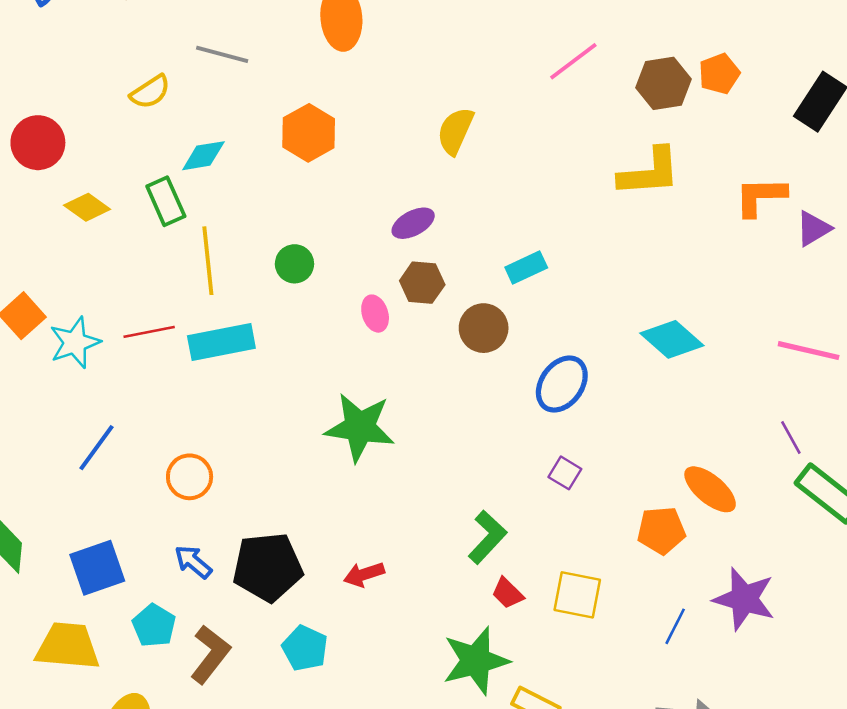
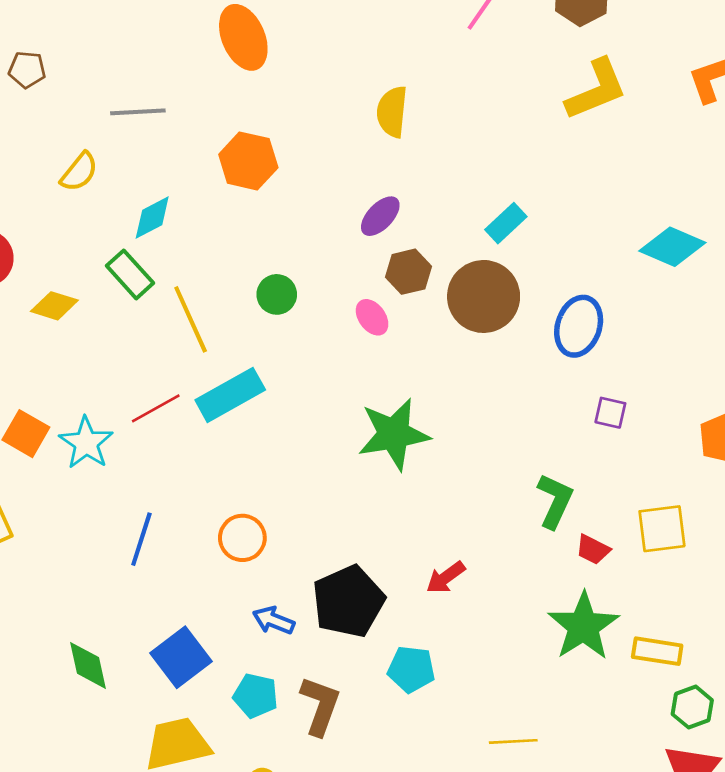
brown circle: (484, 328) -> (484, 296), size x1.4

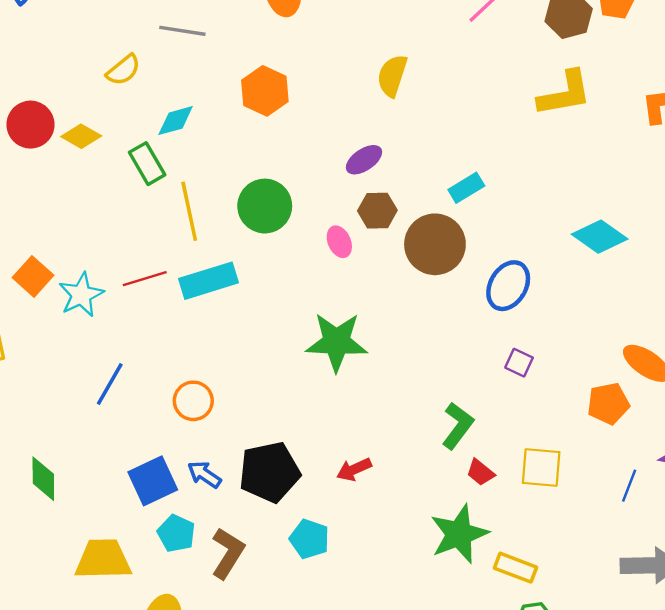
green circle: (277, 294) -> (265, 206), size x1.6
yellow diamond: (54, 306) -> (81, 136), moved
blue square: (181, 657) -> (153, 481), moved

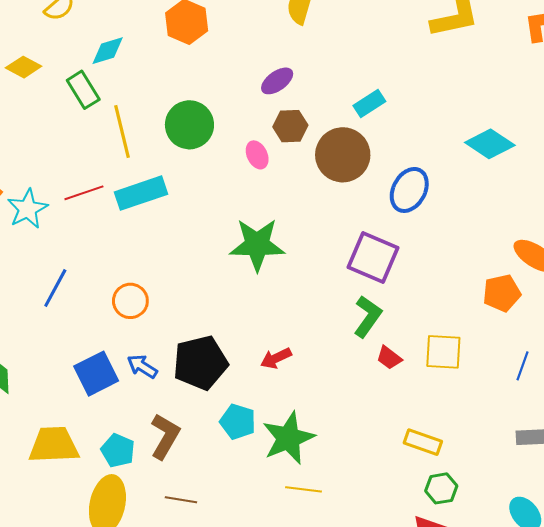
purple square: (519, 363) -> (373, 257), moved, size x2.0
cyan pentagon: (176, 533) -> (118, 450), moved
green star: (459, 534) -> (288, 438), moved

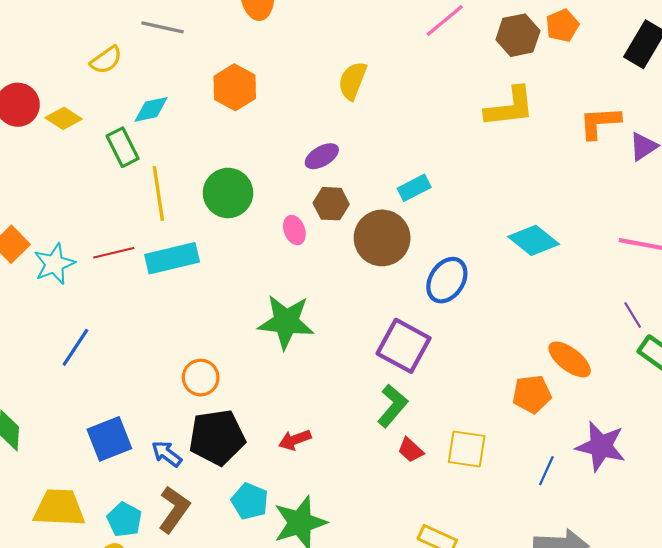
orange circle: (130, 301) -> (201, 378), moved
blue arrow: (142, 366) -> (167, 454), moved

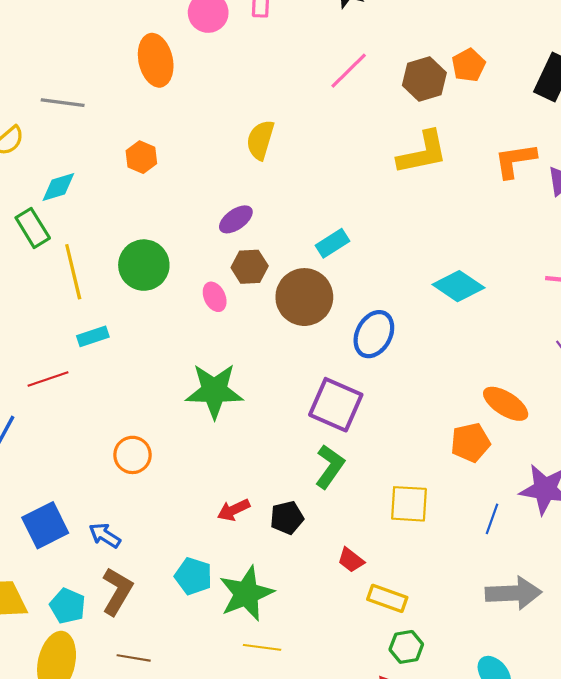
orange hexagon: (235, 87) -> (141, 157), size x0.7
red line: (114, 253) -> (48, 379), moved
cyan rectangle: (172, 258) -> (93, 336), size x0.6
black pentagon: (217, 437) -> (287, 518), moved, size x0.6
red trapezoid: (411, 450) -> (351, 560), moved

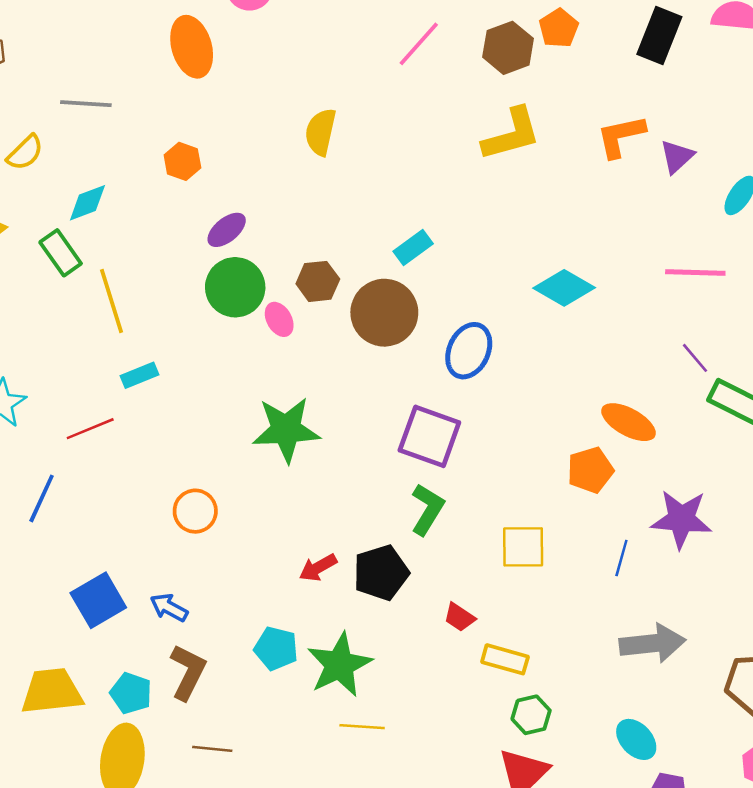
purple ellipse: (236, 219) -> (227, 230), moved
green circle: (144, 265) -> (235, 287), moved
black pentagon: (287, 518) -> (381, 573), size x1.4

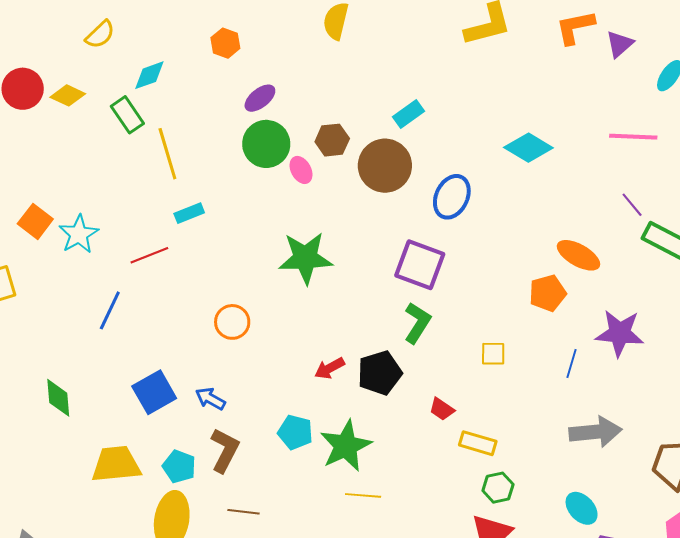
yellow square: (523, 547) -> (493, 354), size x0.7

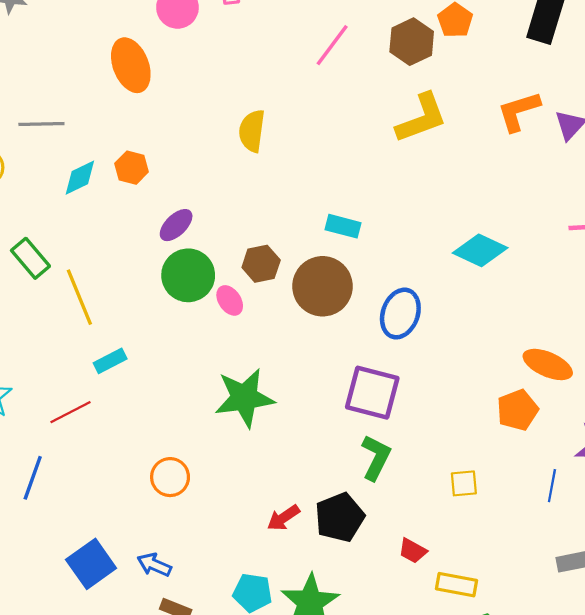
cyan diamond: (149, 75) -> (80, 178), moved
cyan rectangle: (408, 114) -> (343, 226), turned 56

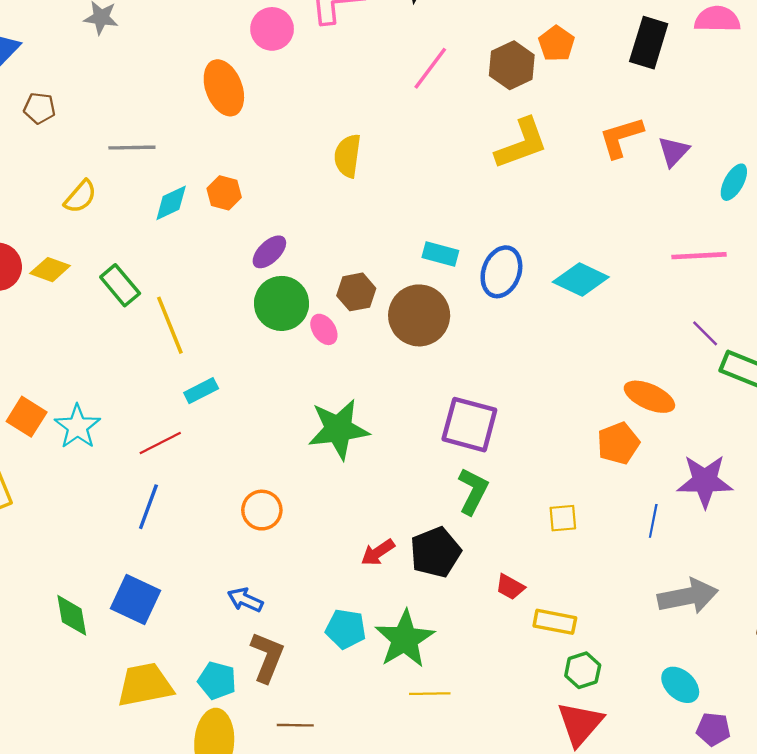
blue ellipse: (400, 314) -> (501, 272), moved
blue line: (33, 478) -> (148, 507), moved
blue square: (91, 564) -> (136, 599), moved, turned -30

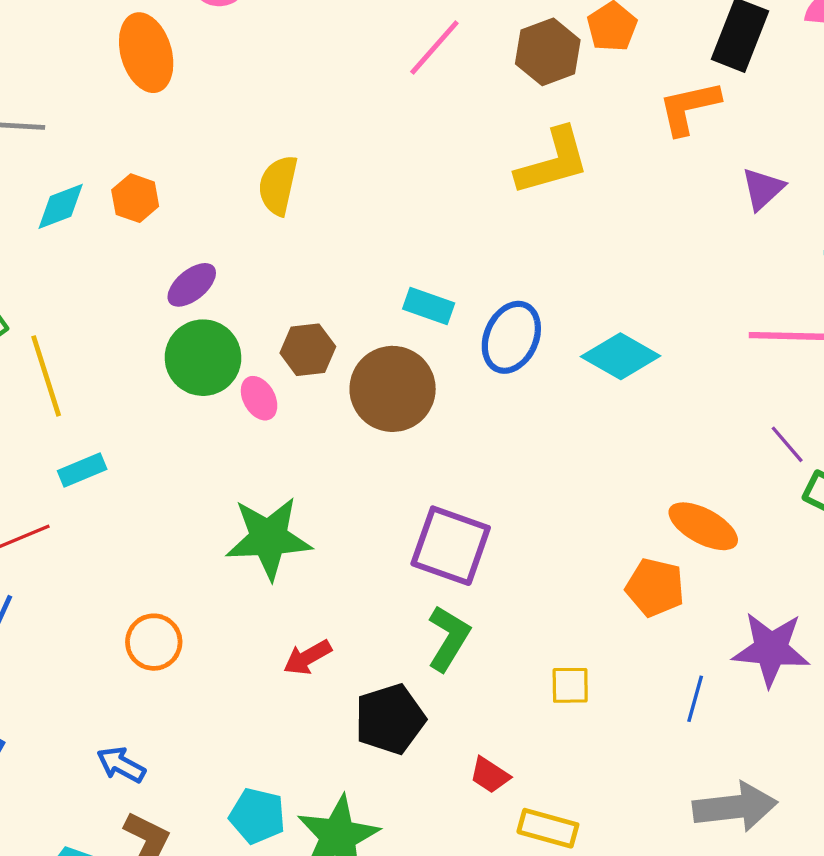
orange L-shape: (621, 137) -> (689, 108), moved
yellow semicircle: (348, 156) -> (278, 185), moved
orange pentagon: (618, 443) -> (655, 587), turned 30
red arrow: (378, 552) -> (307, 657), moved

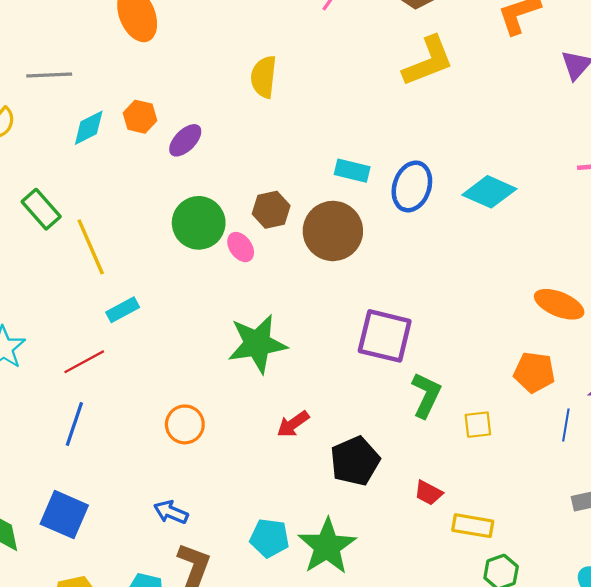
yellow semicircle: (278, 185) -> (264, 77), moved
purple ellipse: (192, 285) -> (185, 140), moved
orange pentagon: (655, 587) -> (534, 372), moved
green L-shape: (448, 638) -> (426, 395), moved

